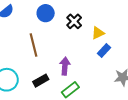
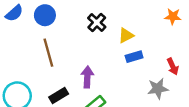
blue circle: (46, 13) -> (45, 15), moved
blue rectangle: (104, 51) -> (134, 57), turned 32

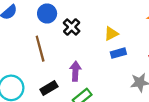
blue circle: (45, 15) -> (47, 14), moved
black cross: (97, 22) -> (72, 27), moved

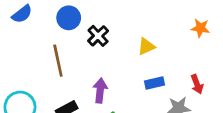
blue rectangle: (118, 53) -> (155, 83), moved

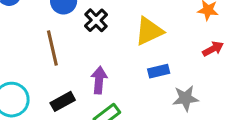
yellow triangle: (146, 46) -> (149, 31), size x1.5
red arrow: (197, 84) -> (213, 49), moved, turned -96

